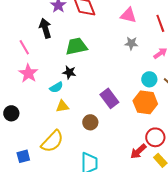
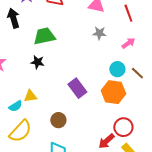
cyan semicircle: (56, 87) -> (15, 106), moved
brown circle: (90, 122) -> (58, 120), moved

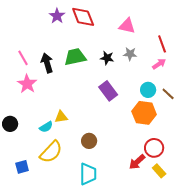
red line: (128, 13) -> (162, 44), moved
black arrow: (13, 18) -> (47, 63), moved
black star: (37, 62) -> (107, 58), moved
purple rectangle: (77, 88) -> (108, 91), moved

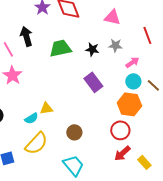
black arrow: (47, 63) -> (26, 36), moved
pink arrow: (159, 64) -> (132, 62), moved
red circle: (154, 148) -> (120, 130), moved
cyan trapezoid: (88, 174) -> (73, 165), turned -40

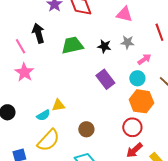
cyan circle: (133, 81) -> (137, 78), moved

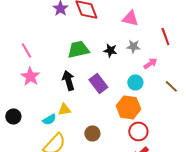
black arrow: (38, 33) -> (68, 80), moved
cyan circle: (137, 78) -> (135, 82), moved
purple rectangle: (105, 79) -> (98, 83), moved
orange hexagon: (141, 101) -> (128, 107), moved

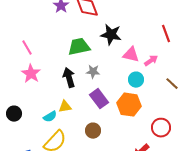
pink triangle: (130, 18) -> (131, 55), moved
gray star: (133, 46) -> (93, 72), moved
black star: (110, 50) -> (111, 35), moved, size x1.5
purple rectangle: (98, 83) -> (99, 99), moved
red circle: (138, 131) -> (161, 128), moved

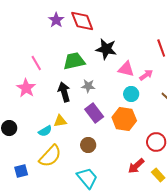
pink line: (27, 48) -> (36, 63), moved

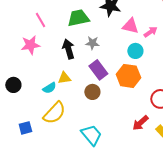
pink star: (26, 88) -> (30, 45), turned 30
brown circle: (88, 145) -> (92, 92), moved

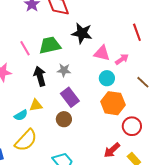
pink line: (40, 20) -> (25, 48), moved
orange hexagon: (128, 76) -> (113, 103), moved

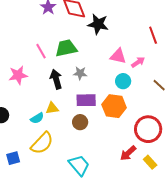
black star: (82, 33) -> (98, 24), moved
purple rectangle: (70, 97) -> (86, 100), turned -54
orange hexagon: (113, 103) -> (114, 106), moved
red circle: (132, 126) -> (148, 129), size x1.4

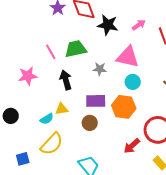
pink triangle: (118, 56) -> (128, 57), size x1.4
pink arrow: (138, 62) -> (139, 25), moved
gray star: (80, 73) -> (100, 69), moved
red arrow: (128, 153) -> (132, 146), moved

